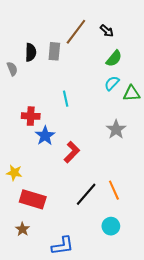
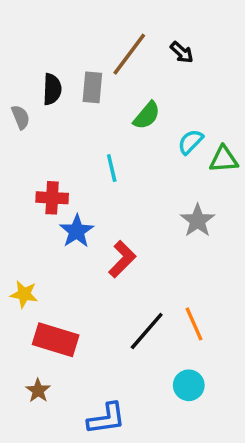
green semicircle: (114, 59) -> (147, 115), moved

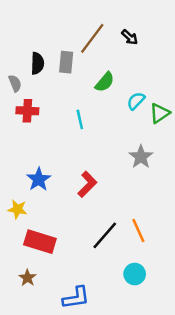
green triangle: (224, 159) -> (160, 113), turned -30
red cross: (52, 198) -> (27, 111), moved
blue star: (77, 231) -> (39, 179), moved

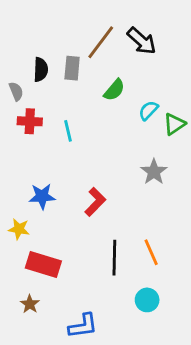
black arrow: (130, 37) -> (142, 41), size x1.6
cyan line: (80, 119) -> (68, 131), moved
blue star: (39, 179) -> (42, 196), turned 30
black line: (105, 235) -> (114, 258), turned -40

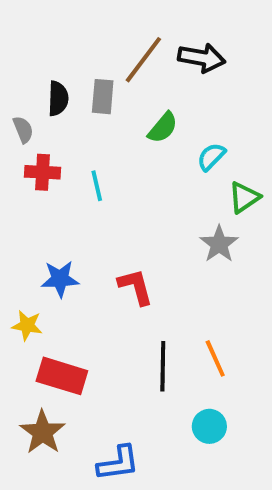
black arrow: (142, 41) -> (202, 58), turned -32
green triangle: (174, 124) -> (244, 197), moved
red L-shape: (95, 202) -> (136, 287), turned -60
brown star: (30, 304) -> (43, 432), size x1.6

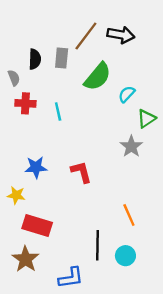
green semicircle: (163, 128) -> (98, 77), size x1.5
black line: (163, 366) -> (98, 245), moved

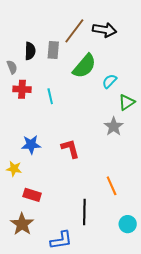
red rectangle: (37, 225) -> (32, 195), size x0.7
cyan circle: (125, 256) -> (128, 224), moved

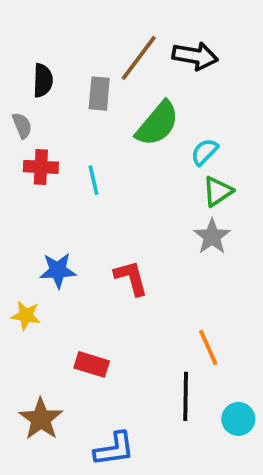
black semicircle: (30, 51) -> (43, 80), moved
green triangle: (127, 102) -> (218, 191), moved
red rectangle: (32, 195) -> (92, 364), moved
black line: (84, 212) -> (186, 396), moved

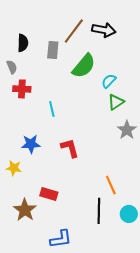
cyan line: (94, 180) -> (52, 109), moved
gray star: (212, 237) -> (127, 130), moved
brown star: (41, 419) -> (25, 210), moved
cyan circle: (238, 419) -> (129, 214), moved

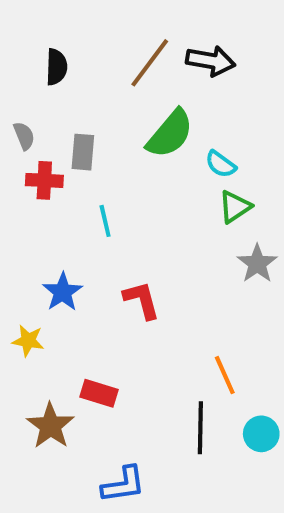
black semicircle: (23, 43) -> (56, 67), moved
gray rectangle: (53, 50) -> (83, 152), moved
cyan semicircle: (109, 81) -> (221, 164), turned -98
blue star: (31, 144) -> (63, 292), turned -30

